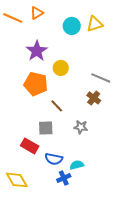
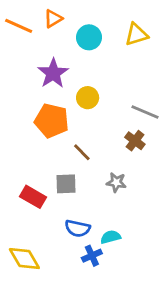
cyan circle: (72, 26) -> (89, 37), moved
red rectangle: (30, 146) -> (33, 197), moved

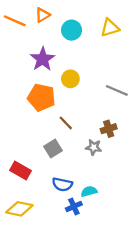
brown cross: (135, 141) -> (109, 129), moved, turned 35
gray square: (66, 184) -> (53, 148), turned -30
red rectangle: (33, 197) -> (20, 170), moved
yellow diamond: (24, 259) -> (19, 209), turned -48

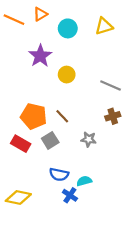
orange pentagon: (41, 97) -> (34, 116), moved
brown cross: (109, 129) -> (113, 116), moved
red rectangle: (20, 170) -> (21, 144), moved
blue cross: (74, 206) -> (70, 195), turned -32

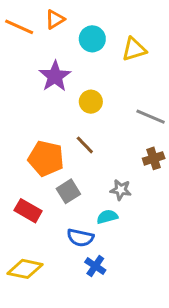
yellow triangle: (104, 26) -> (134, 49), moved
brown line: (62, 116) -> (85, 145), moved
red rectangle: (21, 144) -> (28, 211), moved
cyan semicircle: (84, 181) -> (107, 217), moved

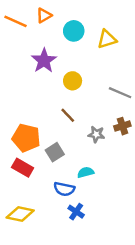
orange pentagon: (46, 158) -> (26, 138), moved
gray star: (121, 190) -> (96, 134), moved

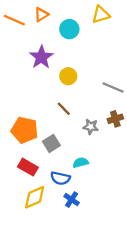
yellow triangle: (107, 39) -> (101, 15), moved
red rectangle: (23, 168) -> (28, 167), moved
yellow diamond: (20, 214) -> (35, 197), moved, turned -35

